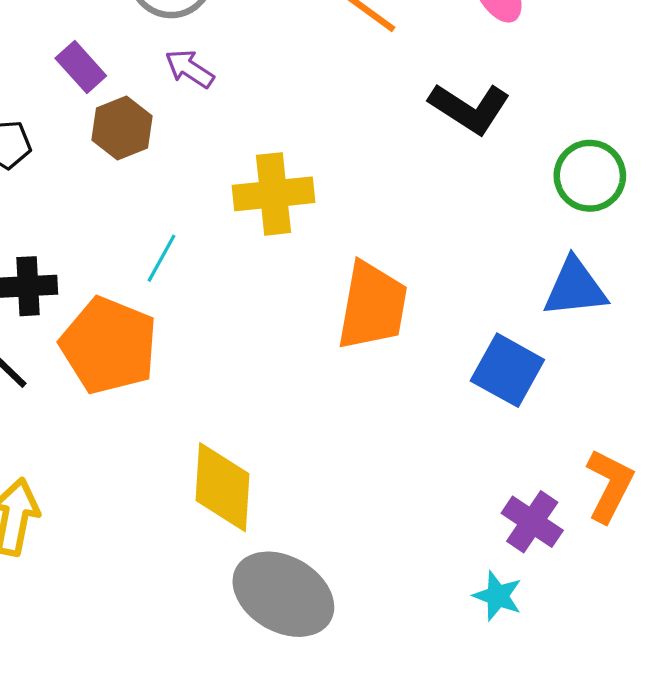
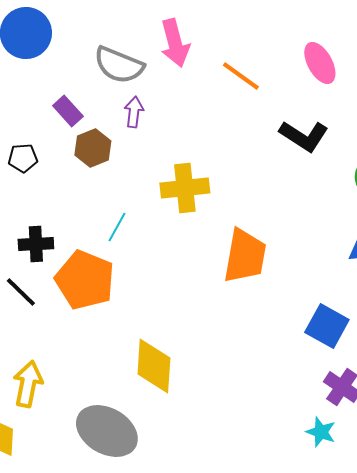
purple arrow: (190, 69) -> (134, 112), turned 64
blue square: (507, 370) -> (327, 326), moved
gray ellipse: (283, 594) -> (107, 431), moved

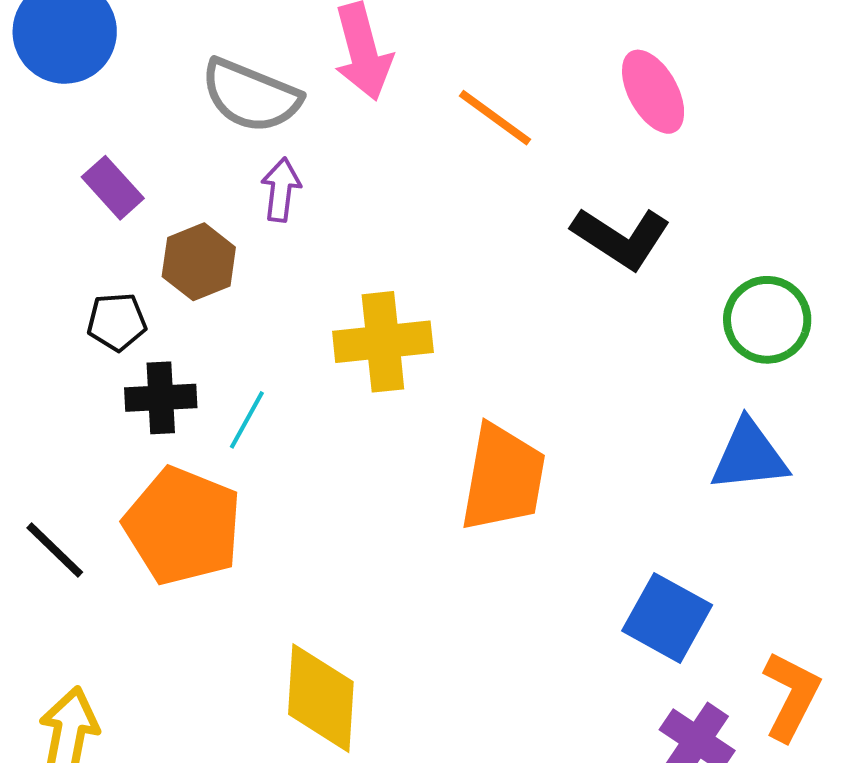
purple rectangle: (68, 111) -> (113, 188), moved
black pentagon: (23, 158) -> (117, 322), moved
black cross: (36, 244) -> (161, 398), moved

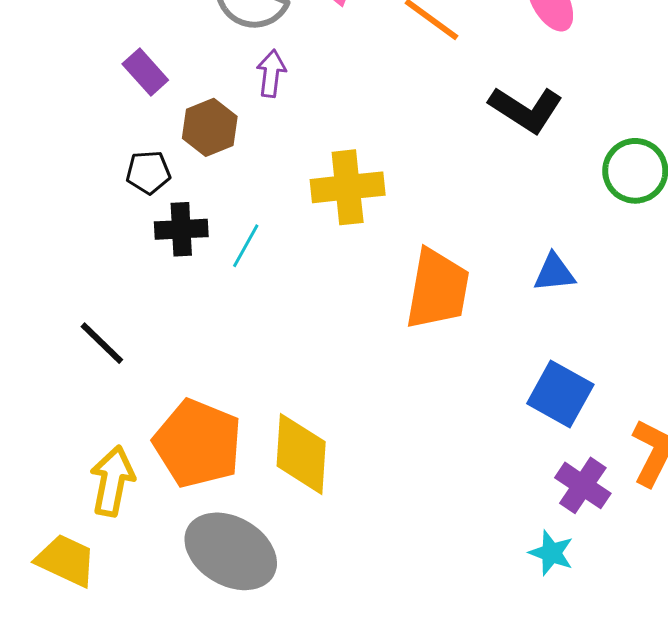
blue triangle: (749, 456) -> (554, 273), moved, size x0.7
orange pentagon: (183, 526) -> (198, 444), moved

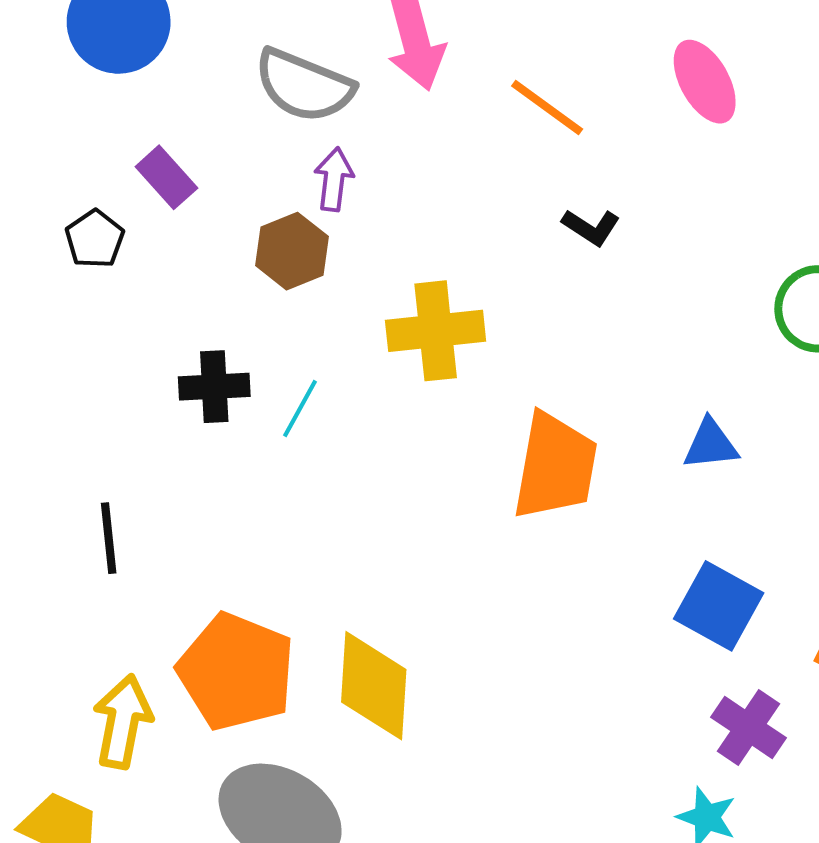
black L-shape: (526, 109) -> (591, 227), moved, size x0.6
brown hexagon: (210, 127) -> (292, 251), moved
black pentagon: (148, 172) -> (95, 239), moved, turned -30
black line: (102, 343) -> (109, 538), turned 40

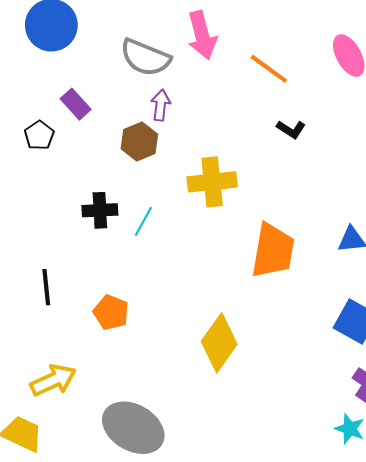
orange pentagon: (236, 672) -> (111, 312), moved, size x0.6
yellow diamond: (374, 686) -> (219, 343), moved, turned 32
yellow arrow: (123, 722) -> (53, 380), turned 54

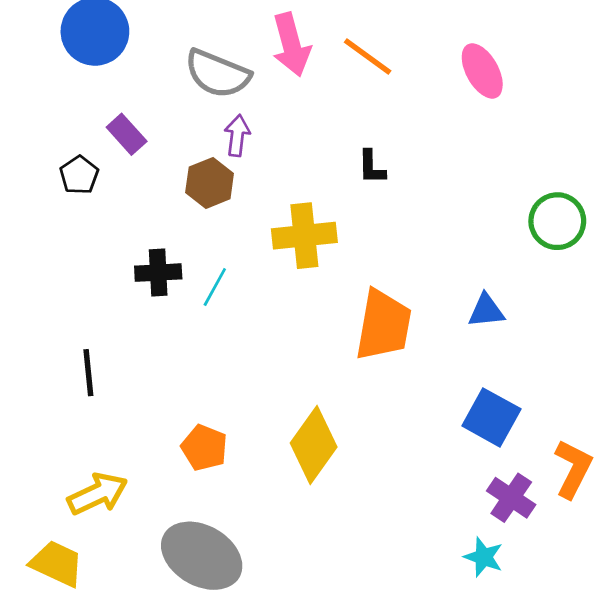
orange line: (269, 69) -> (368, 56), moved
black L-shape: (291, 129) -> (372, 167), moved, turned 56
orange pentagon: (111, 312) -> (204, 448), moved

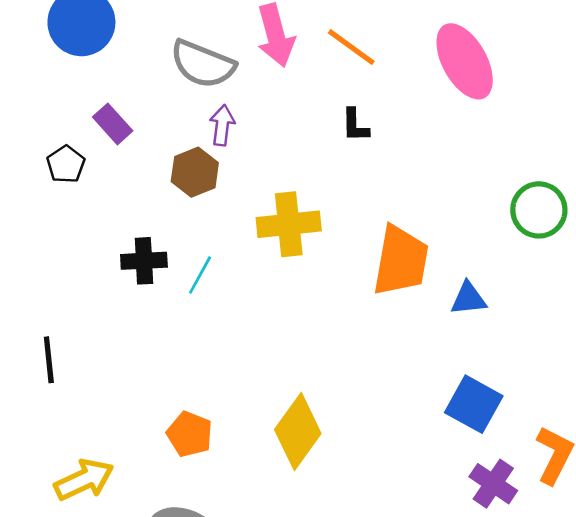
pink ellipse: (482, 71) -> (465, 61), size x1.4
black L-shape: (372, 167) -> (355, 125), moved
orange trapezoid: (383, 325) -> (401, 261), moved
black line: (88, 373) -> (49, 360), moved

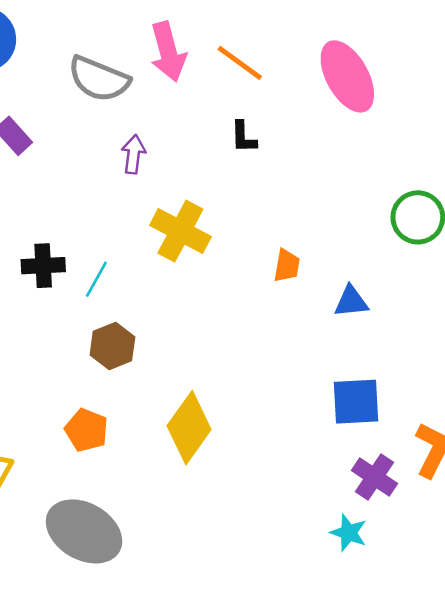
purple arrow: (222, 125) -> (133, 154), moved
brown hexagon: (195, 172) -> (112, 346), moved
yellow cross: (289, 224) -> (180, 231), turned 34
orange trapezoid: (401, 261) -> (287, 266), size x0.5
blue square: (474, 404) -> (356, 402), turned -32

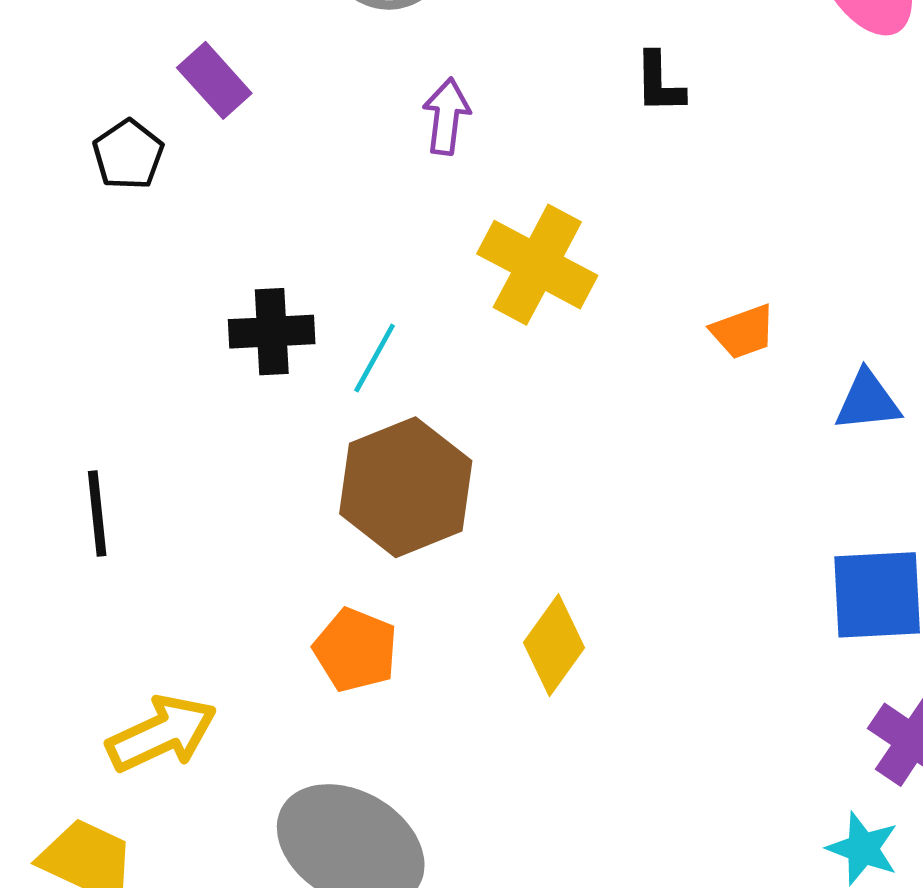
orange trapezoid: (287, 266) -> (743, 332), turned 60
brown hexagon: (112, 346) -> (406, 487), size x1.5
yellow diamond: (189, 428) -> (554, 645), size x0.7

